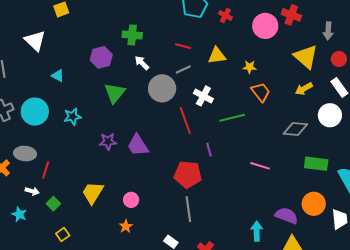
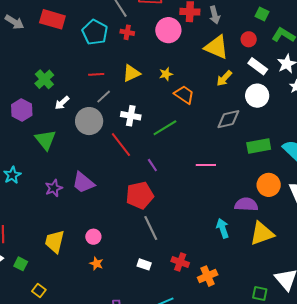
gray arrow: (328, 31) -> (215, 15), moved
green cross: (132, 35) -> (44, 79), turned -30
white arrow: (142, 63) -> (62, 103), turned -70

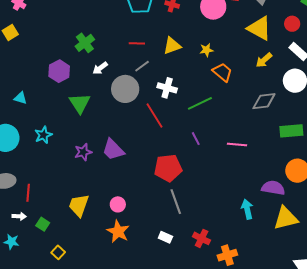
purple line: (152, 165) -> (196, 139), moved
orange star: (96, 264) -> (118, 231), size x1.6

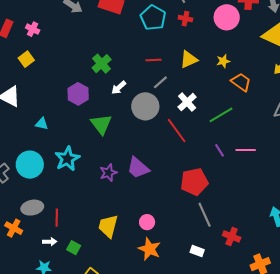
white cross: (167, 88) -> (187, 102), turned 36
cyan star: (43, 135) -> (67, 159), size x1.4
pink line: (237, 145) -> (246, 150), moved
red cross: (202, 238) -> (232, 236), moved

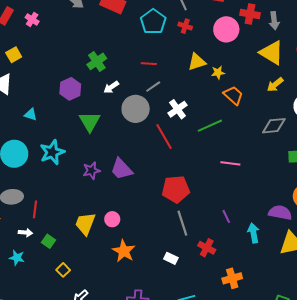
yellow square: (26, 59) -> (14, 55), moved
yellow triangle: (189, 59) -> (197, 62), moved
purple line: (219, 150) -> (226, 216), moved
pink circle: (147, 222) -> (112, 219), moved

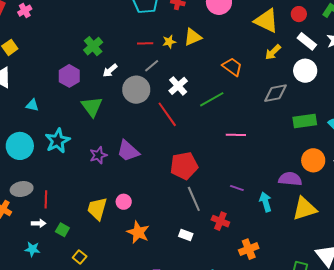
pink cross: (32, 19) -> (25, 11), turned 32
yellow star: (218, 73) -> (169, 42), moved
purple line: (226, 216) -> (237, 188), turned -40

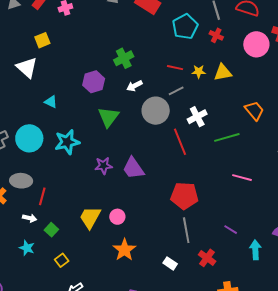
cyan star: (32, 249) -> (27, 248), moved

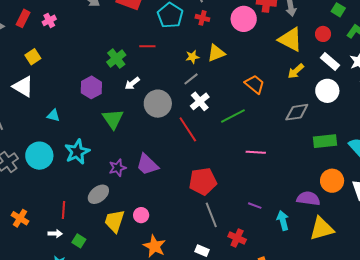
red line: (175, 68) -> (147, 46), moved
gray line: (176, 91) -> (191, 79), moved
gray ellipse: (21, 181) -> (98, 194), moved, turned -30

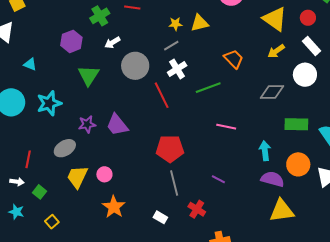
cyan arrow: (283, 220) -> (265, 151), moved

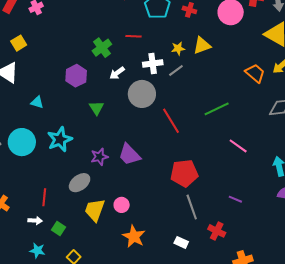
orange trapezoid: (234, 59) -> (255, 73), moved
white cross: (177, 69) -> (153, 63), moved, turned 30
green triangle: (89, 75) -> (96, 108), size x0.7
pink line: (226, 127) -> (238, 146), turned 30

